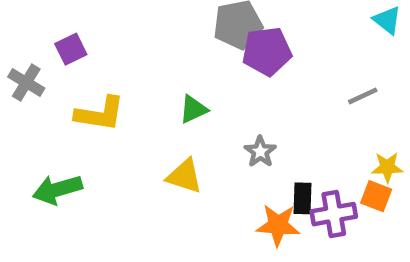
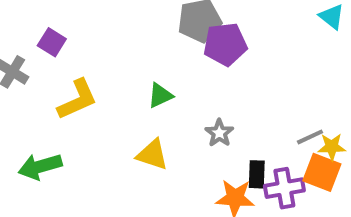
purple square: (71, 49) -> (52, 42), turned -32
gray line: (363, 96) -> (310, 137), moved
yellow L-shape: (100, 114) -> (77, 99), turned -33
orange square: (376, 196) -> (322, 172), size x1.4

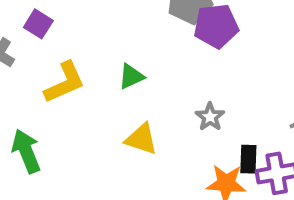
green triangle: (160, 96) -> (131, 76), moved
green arrow: (40, 166) -> (26, 151), turned 84

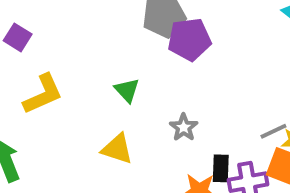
green triangle: (131, 76) -> (127, 90), moved, turned -48

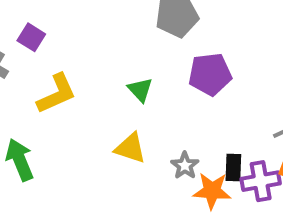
purple pentagon: (189, 39) -> (210, 74), moved
gray star: (184, 127) -> (185, 166), moved

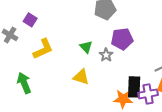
gray star: (185, 166) -> (106, 55), moved
black rectangle: (233, 167) -> (134, 87), size x1.5

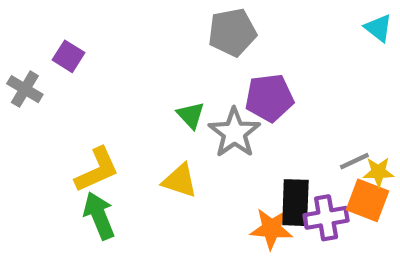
yellow L-shape: (43, 49) -> (97, 170), moved
gray star: (106, 55) -> (234, 133), size x1.6
green arrow: (24, 83) -> (99, 216), moved

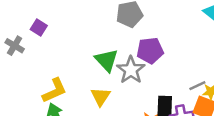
green triangle: (191, 115) -> (107, 60), size x1.5
yellow triangle: (180, 181) -> (101, 97), turned 45

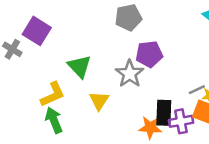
purple square: (39, 28) -> (37, 31), size x1.6
green triangle: (107, 60) -> (80, 66), moved

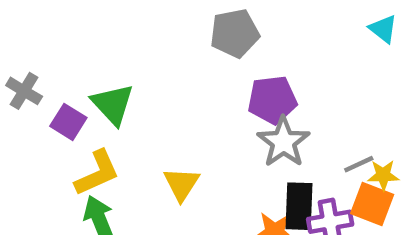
purple square: (37, 31) -> (68, 122), moved, size x0.7
green triangle: (80, 66) -> (113, 104), moved
gray star: (130, 74) -> (283, 142), moved

